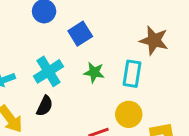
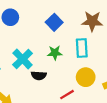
blue square: (80, 34) -> (54, 22), moved
black semicircle: (45, 106) -> (39, 76), moved, turned 80

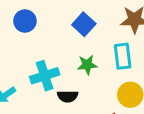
cyan cross: (23, 59) -> (45, 76), turned 30

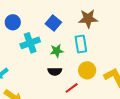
cyan cross: (45, 76) -> (30, 43), moved
black semicircle: (68, 96) -> (55, 71), moved

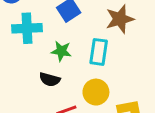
brown star: (88, 19) -> (120, 19), turned -30

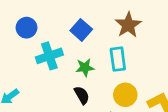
black semicircle: (50, 79) -> (82, 95), turned -120

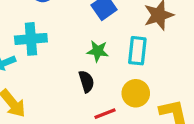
cyan cross: (49, 56) -> (31, 39), moved

